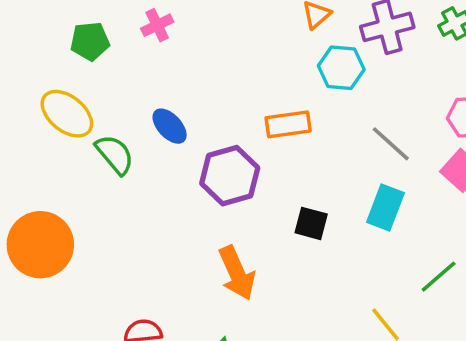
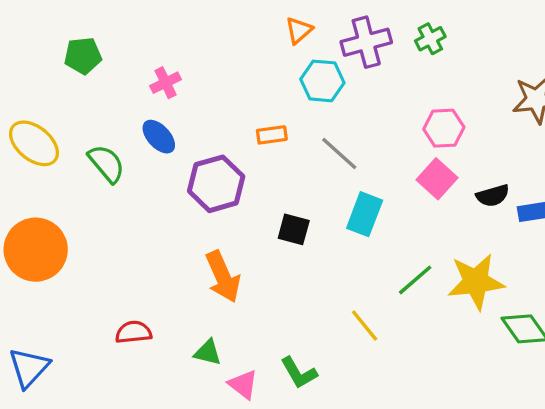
pink cross: (157, 25) -> (166, 83), moved
yellow ellipse: (67, 114) -> (34, 143), moved
orange rectangle: (288, 124) -> (272, 135), size x0.7
gray line: (391, 144) -> (339, 153), moved

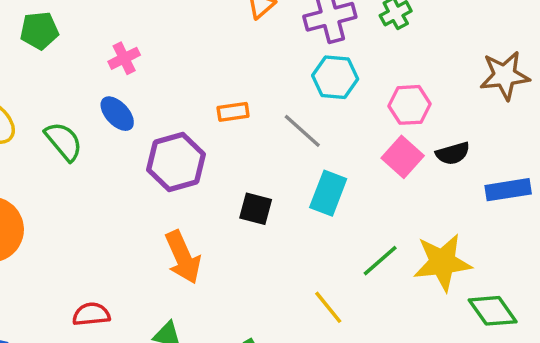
cyan hexagon: (322, 81) -> (335, 77), moved
black semicircle: (493, 196) -> (453, 153), moved

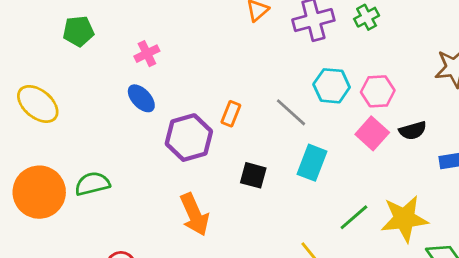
cyan hexagon: (335, 77) -> (332, 86), moved
orange rectangle: (233, 112) -> (231, 114), moved, turned -60
green semicircle: (64, 141) -> (92, 184), moved, turned -64

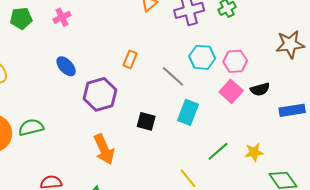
pink cross: (147, 54) -> (62, 17), moved
orange rectangle: (231, 114) -> (130, 59), moved
yellow star: (404, 219) -> (254, 152), size x0.6

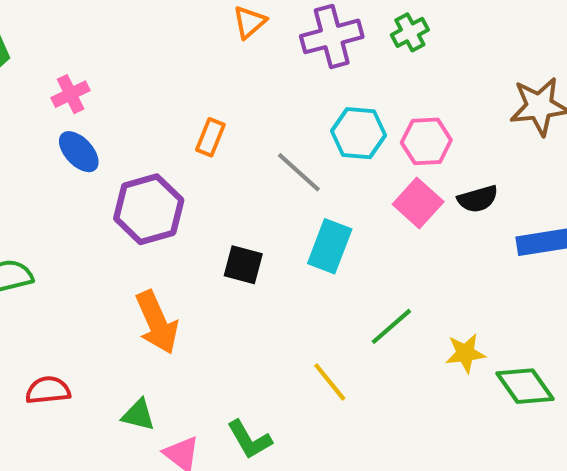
pink cross: (62, 17) -> (71, 94), moved
yellow star: (254, 152) -> (465, 353), moved

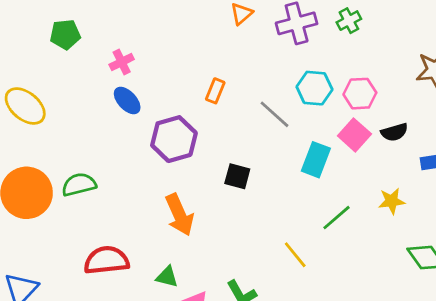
cyan rectangle: (330, 246) -> (316, 160), moved
yellow star: (465, 353) -> (392, 201), moved
red semicircle: (48, 390) -> (106, 260), size x1.5

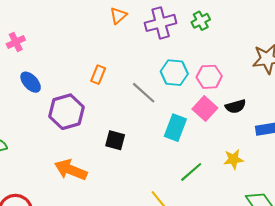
pink cross: (122, 62) -> (16, 42), moved
orange arrow: (179, 215) -> (71, 170), turned 136

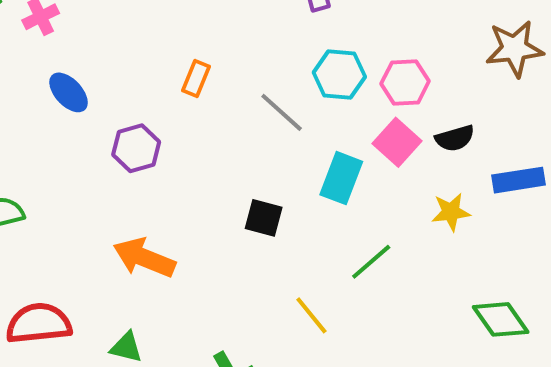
purple hexagon: (66, 112) -> (136, 148), size x0.7
black square: (115, 140) -> (264, 218), moved
yellow star: (233, 159) -> (451, 212), moved

